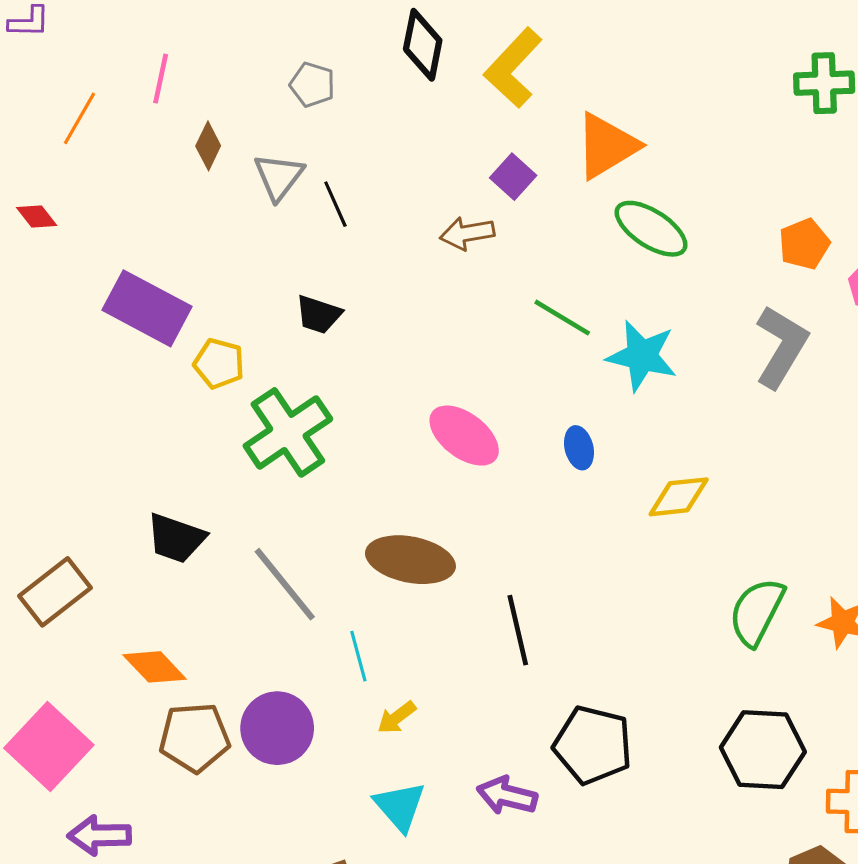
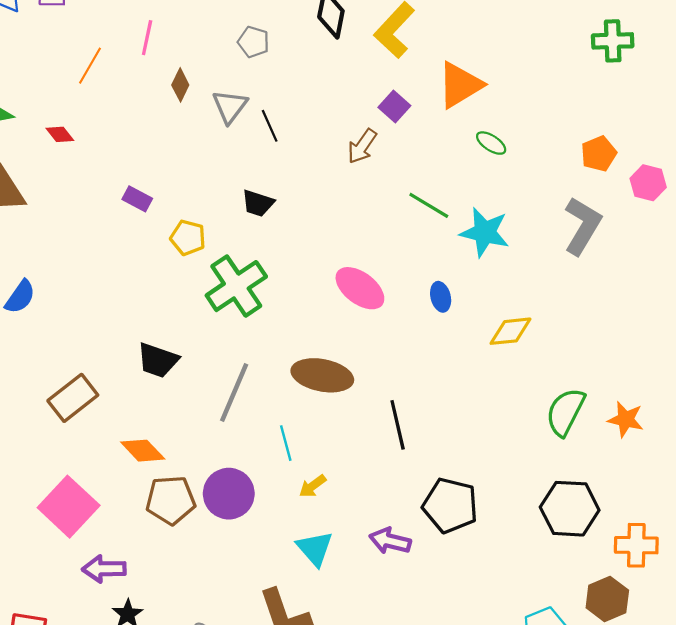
green ellipse: (651, 229) -> (491, 143), size x0.6
brown arrow: (467, 233) -> (362, 146), turned -45
purple rectangle: (147, 308) -> (137, 199), size x0.5
gray line: (285, 584) -> (234, 393), turned 62

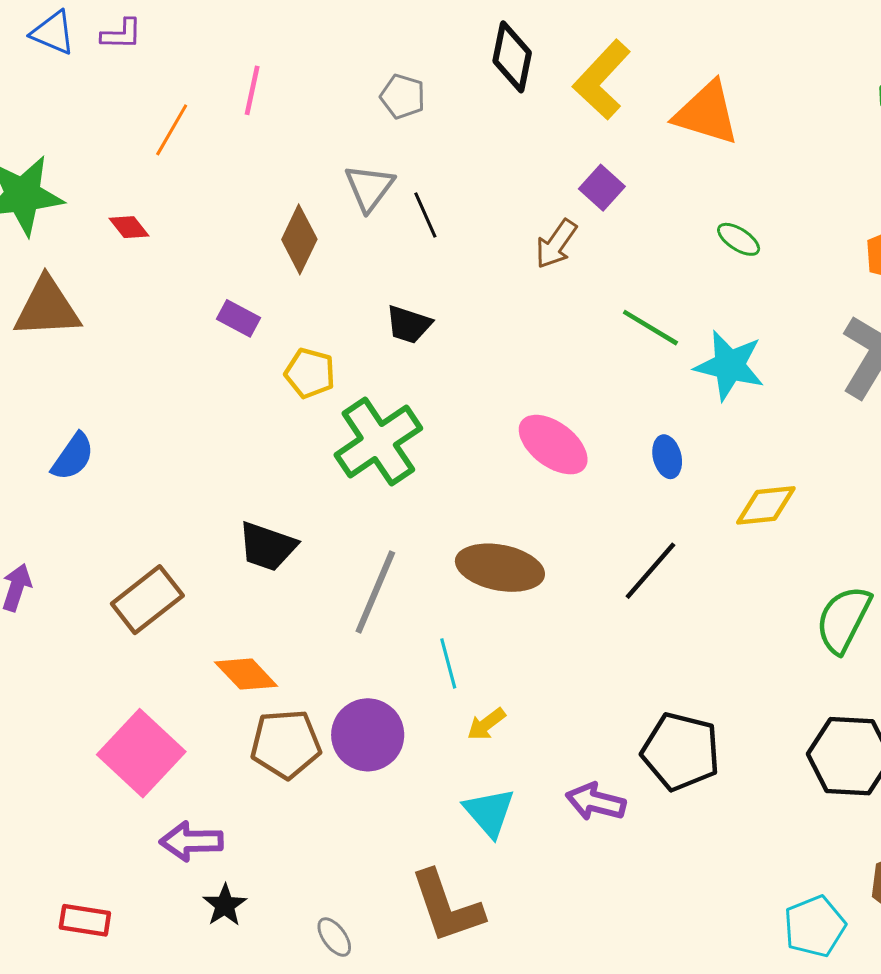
brown diamond: (180, 85) -> (299, 239), moved, size x1.4
orange triangle: (460, 85) -> (707, 113), moved, turned 48
black line: (398, 425) -> (650, 571), moved, turned 54

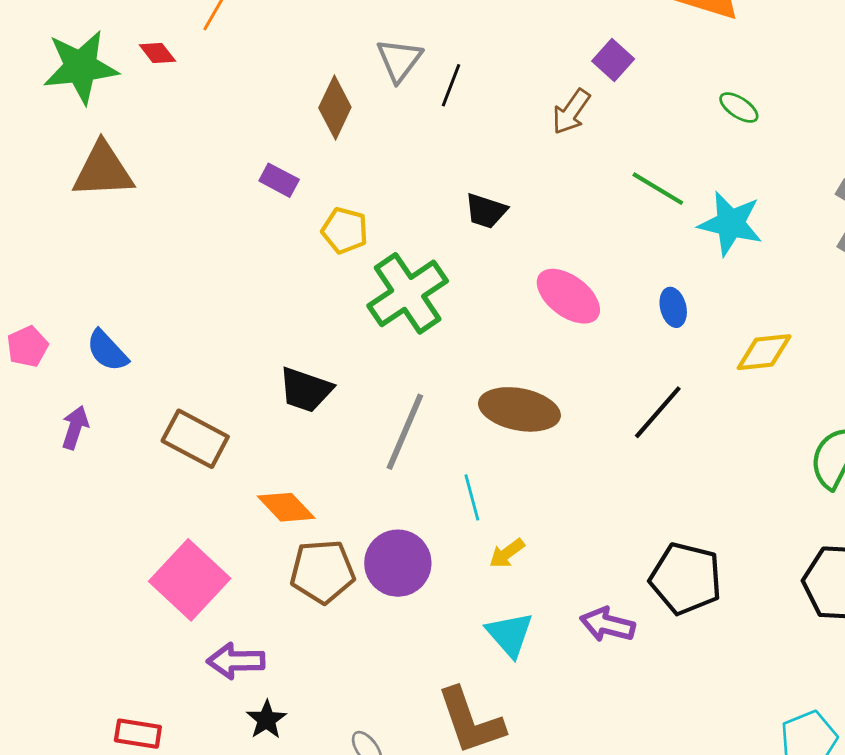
black line: (425, 215) -> (451, 85), turned 45
red diamond: (129, 227) -> (157, 53), moved
black trapezoid: (409, 324) -> (486, 211), moved
blue semicircle: (73, 457) -> (107, 351), moved, turned 102
brown rectangle: (147, 600) -> (195, 439), turned 66

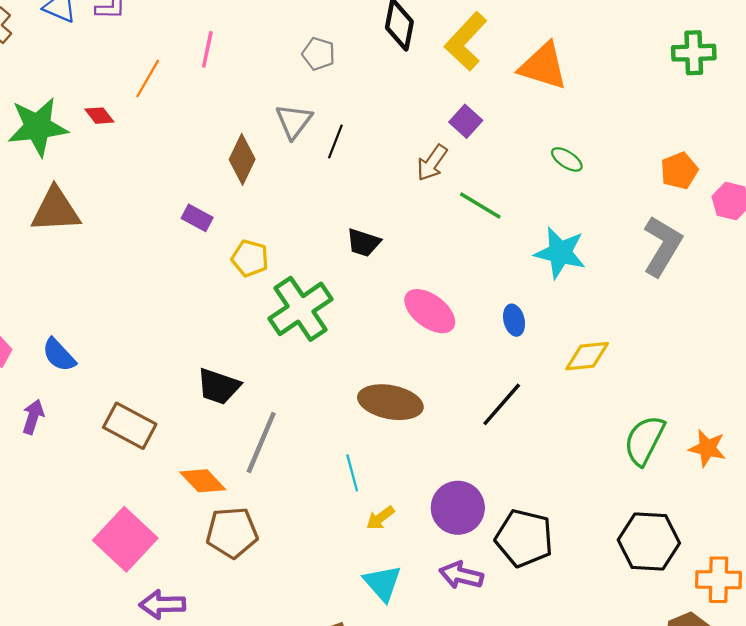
green line: (658, 189) -> (480, 205), moved
gray line: (405, 432) -> (261, 443), moved
purple circle: (398, 563) -> (458, 508), moved

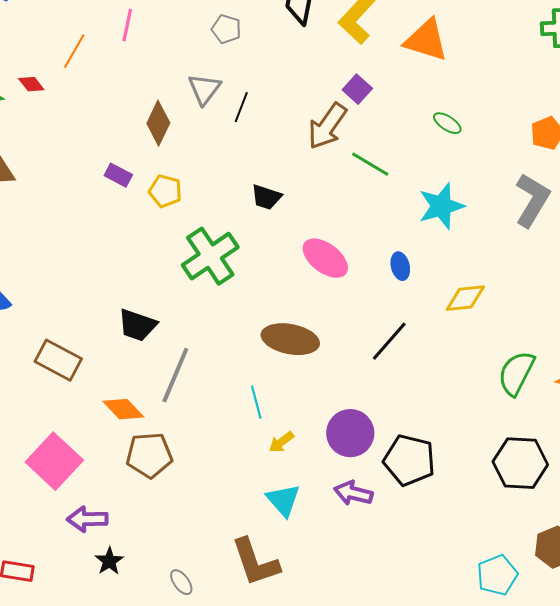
brown arrow: (432, 163) -> (327, 126), size x1.4
cyan star: (560, 253) -> (441, 206), turned -30
yellow pentagon: (250, 258) -> (165, 191), moved

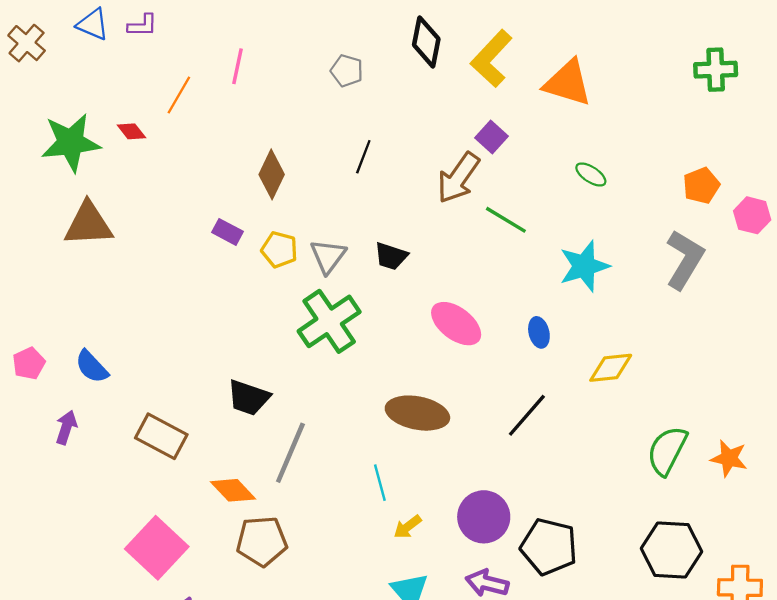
gray triangle: (204, 89) -> (328, 256), moved

